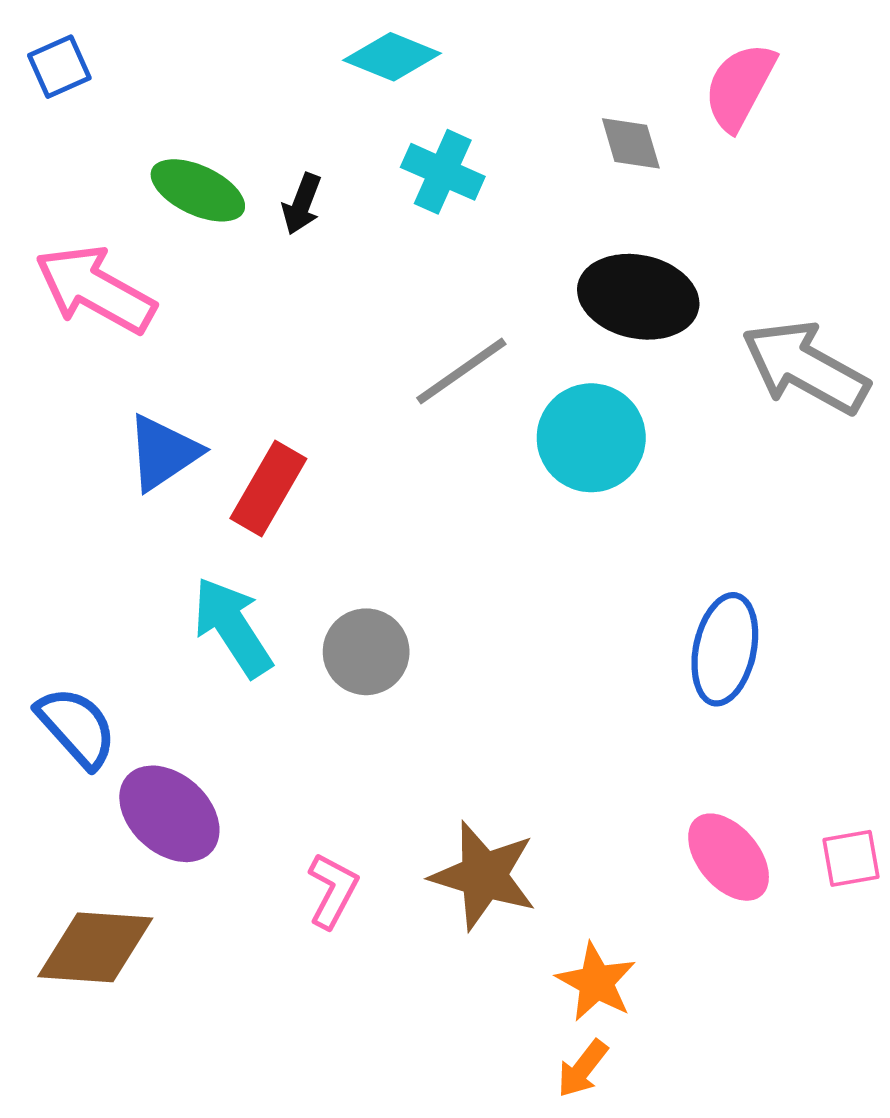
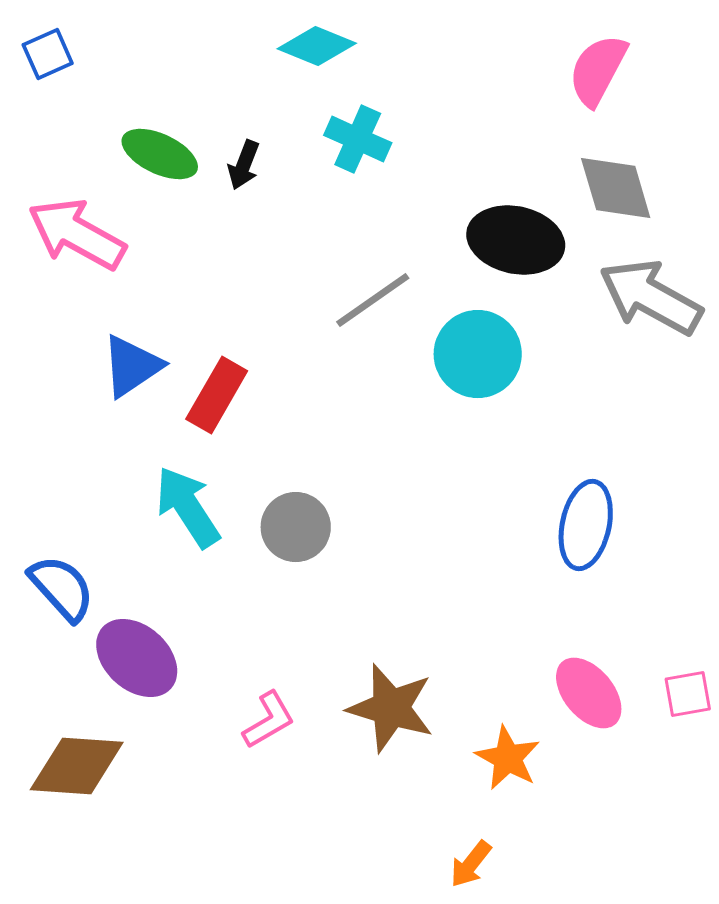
gray diamond: (631, 143) -> (616, 188), moved, size x1.5
pink L-shape: (333, 891) -> (269, 720), turned 32
orange star: (596, 982) -> (508, 758), moved

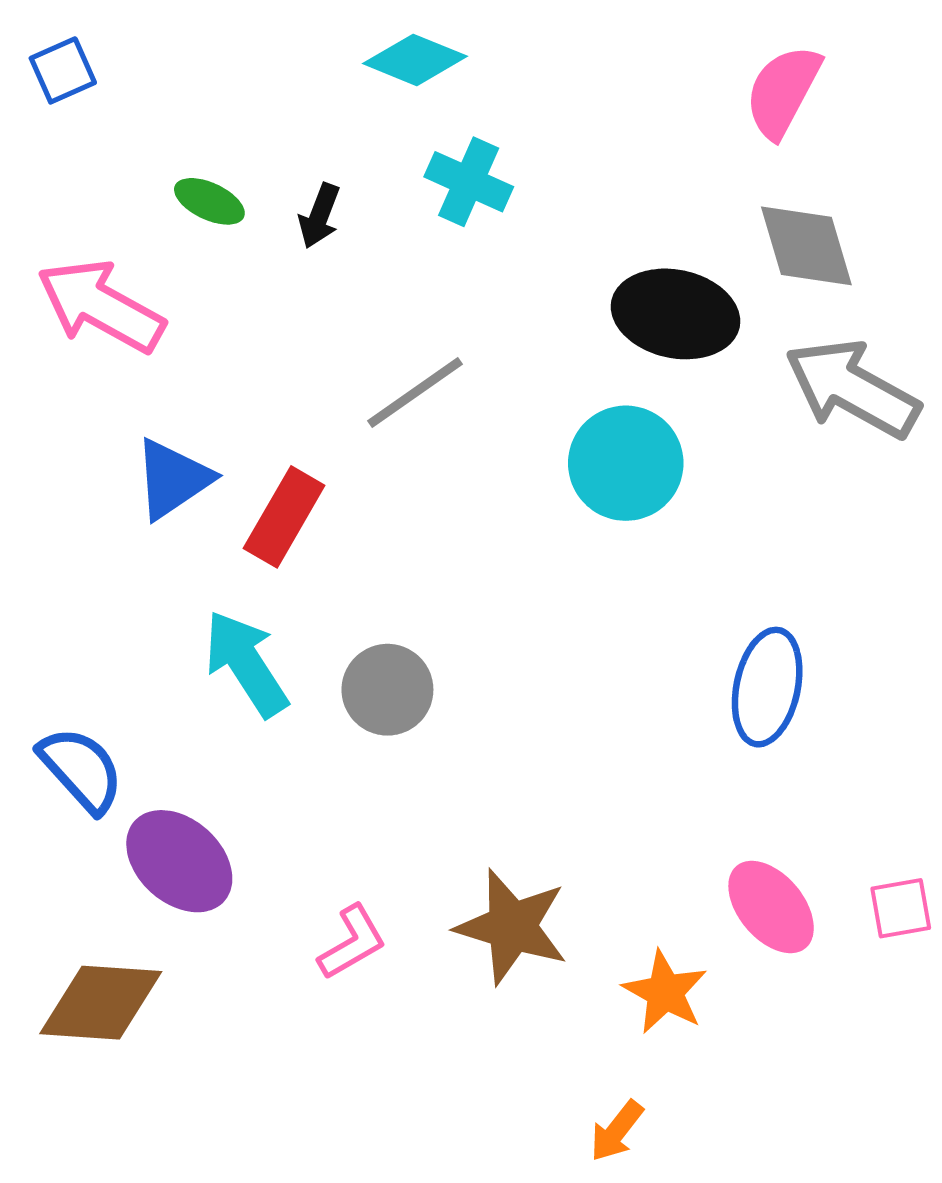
green ellipse: (160, 154) -> (209, 201), size x0.7
gray line: (373, 300) -> (415, 393), moved

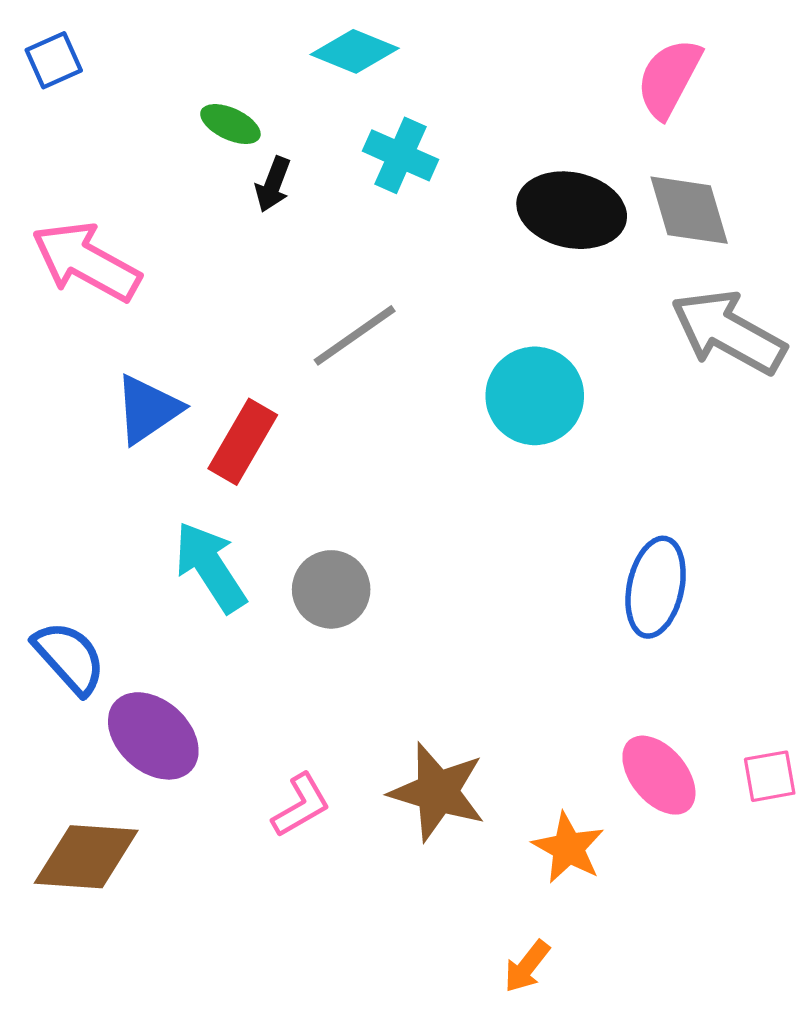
green ellipse: (209, 201) -> (230, 124), moved
black ellipse: (676, 314) -> (572, 210), moved

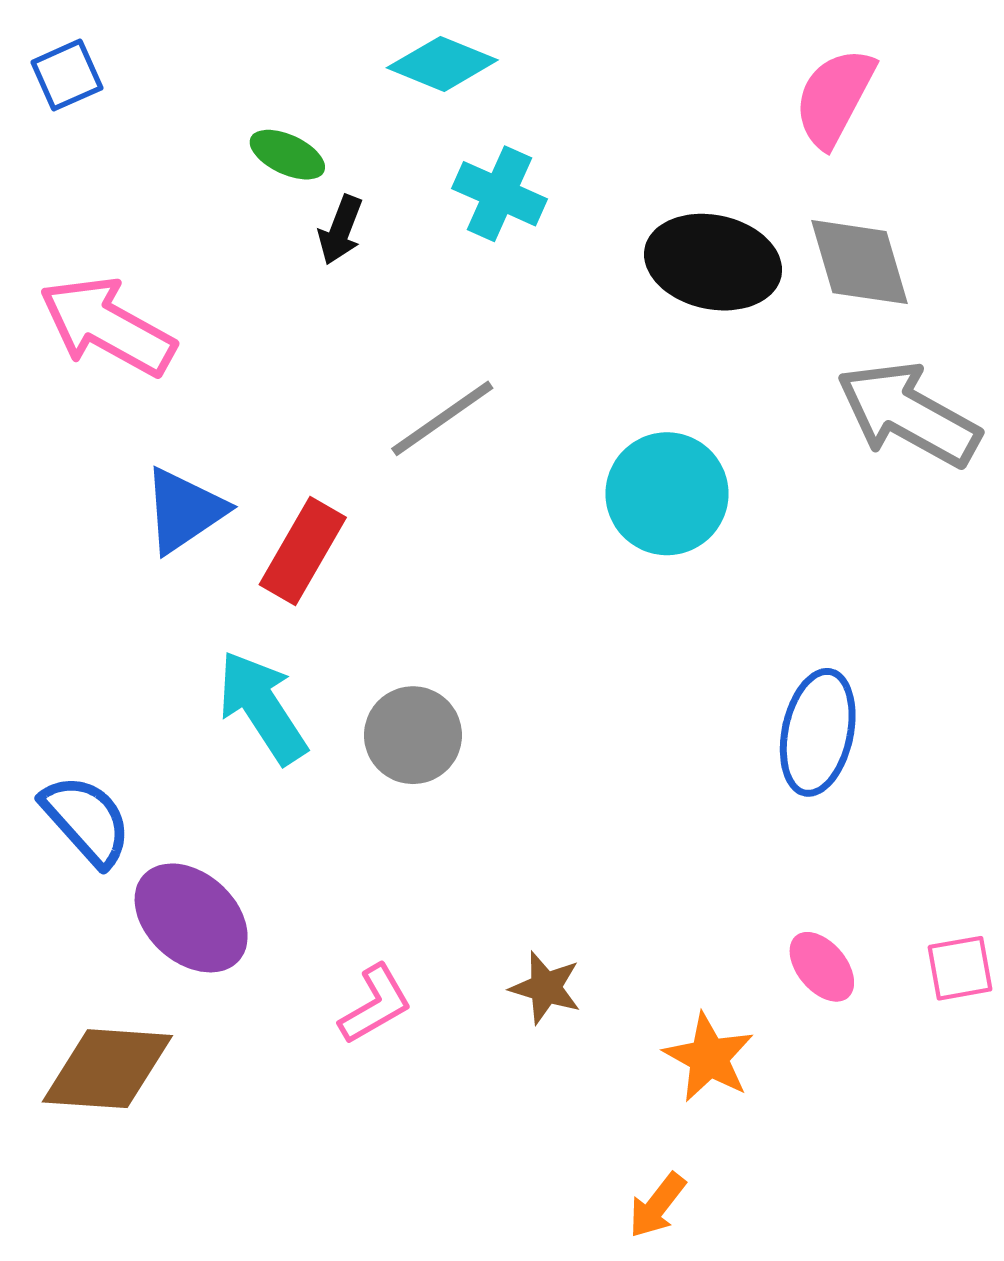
pink ellipse: (659, 775) -> (822, 967), size x0.7
brown star: (437, 792) -> (546, 988), size x0.6

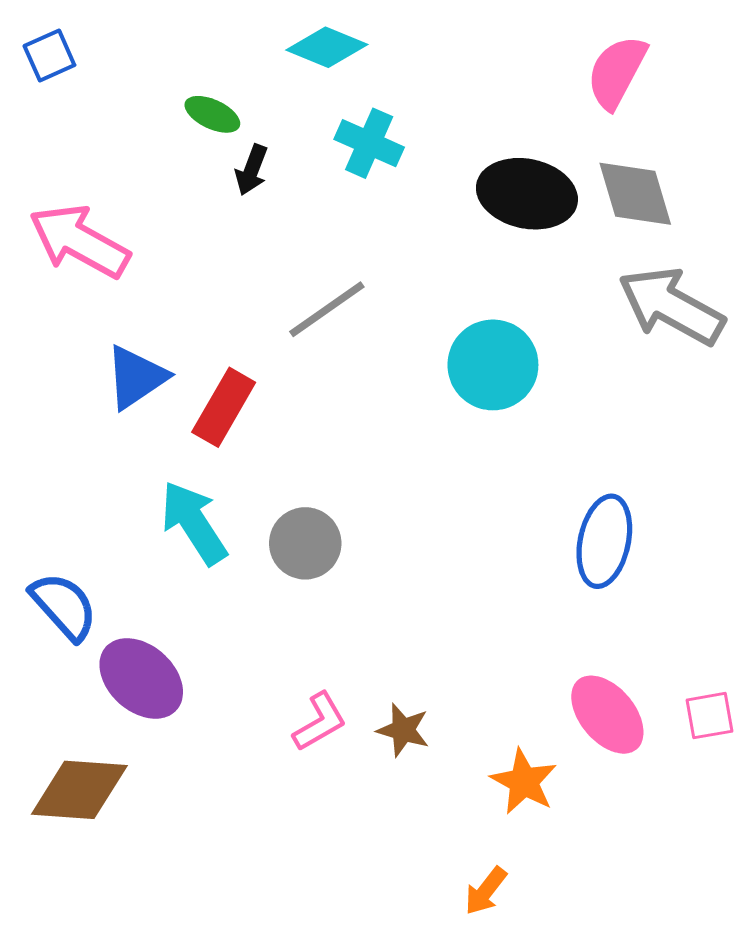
pink ellipse: (822, 967) -> (607, 715), size x1.5
pink L-shape: (375, 1004) -> (320, 722), moved

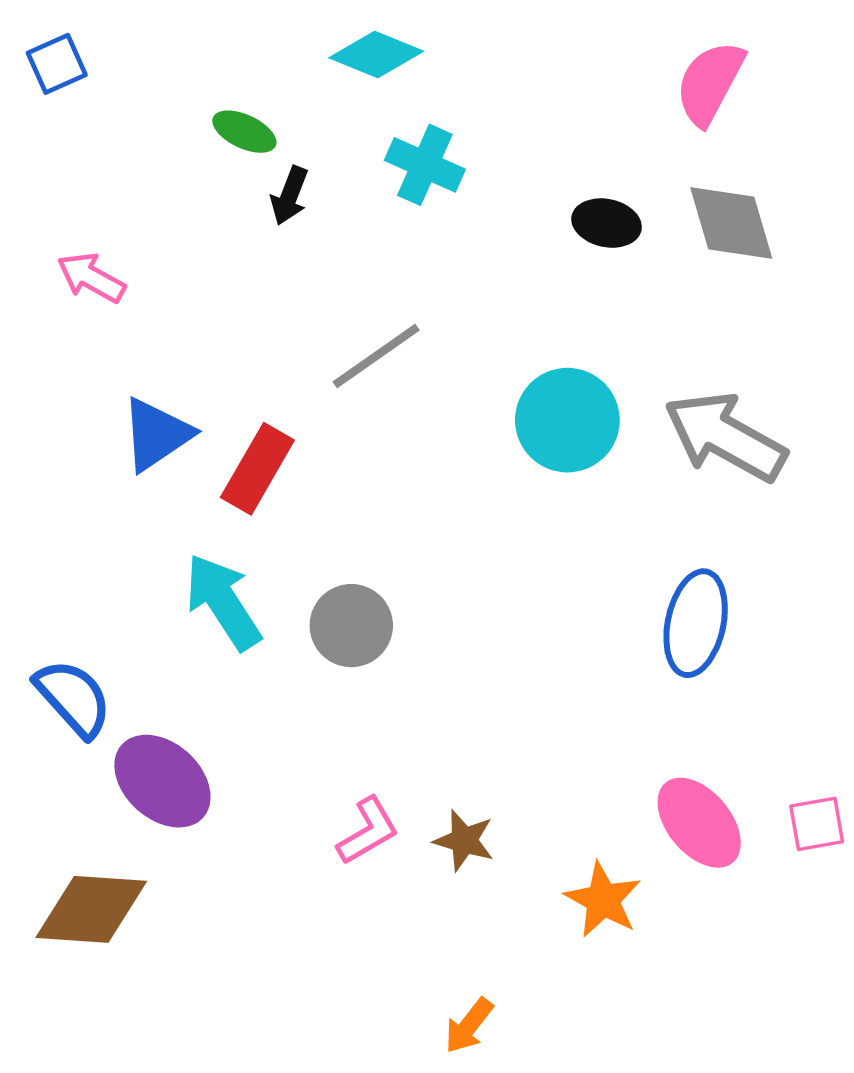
black ellipse: (527, 194) -> (607, 223), size x0.6
pink arrow: (79, 241) -> (91, 278), size x0.6
gray arrow: (671, 306) -> (725, 437), moved
orange arrow: (486, 891) -> (469, 1026), moved

